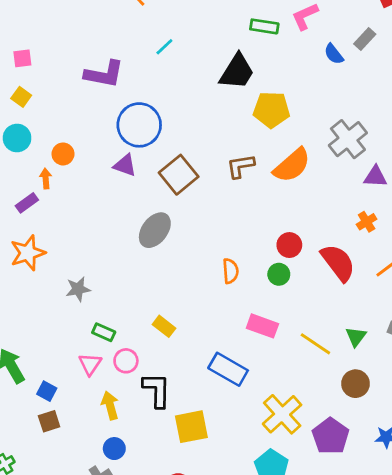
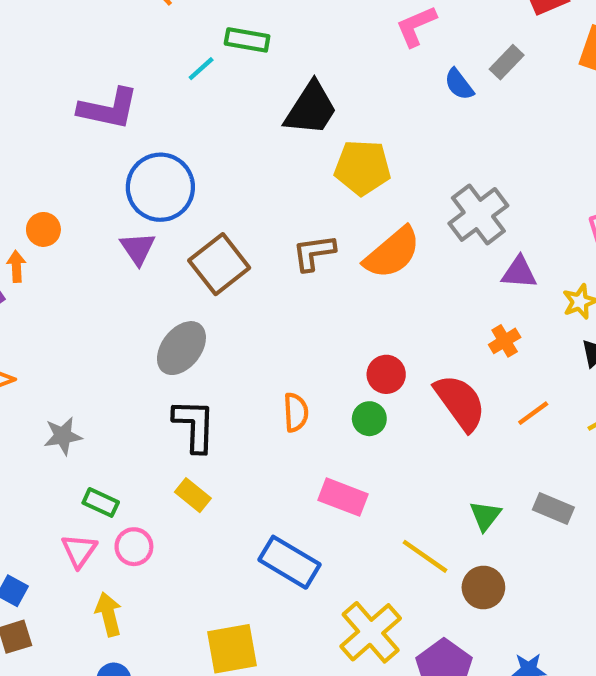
green rectangle: (264, 26) -> (247, 40), moved
purple triangle: (125, 165) -> (138, 248), turned 35
yellow line: (315, 344) -> (425, 556), moved
black L-shape: (157, 390) -> (194, 425), moved

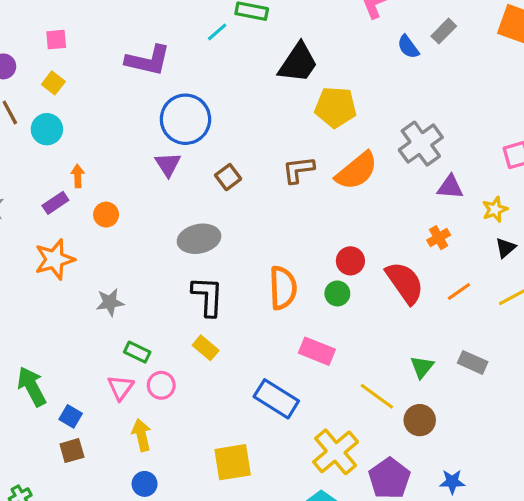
orange circle: (43, 229) -> (106, 215), moved
brown square: (219, 264) -> (228, 177), size x0.6
gray ellipse: (181, 348) -> (199, 239), turned 39
orange semicircle: (296, 412) -> (283, 288), size x1.5

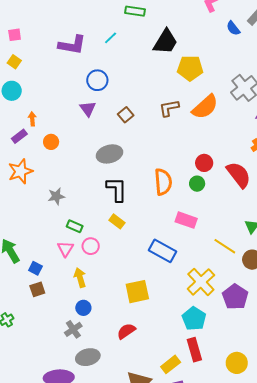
cyan line: (217, 32) -> (111, 38), moved
blue circle: (185, 119) -> (97, 80), size x0.7

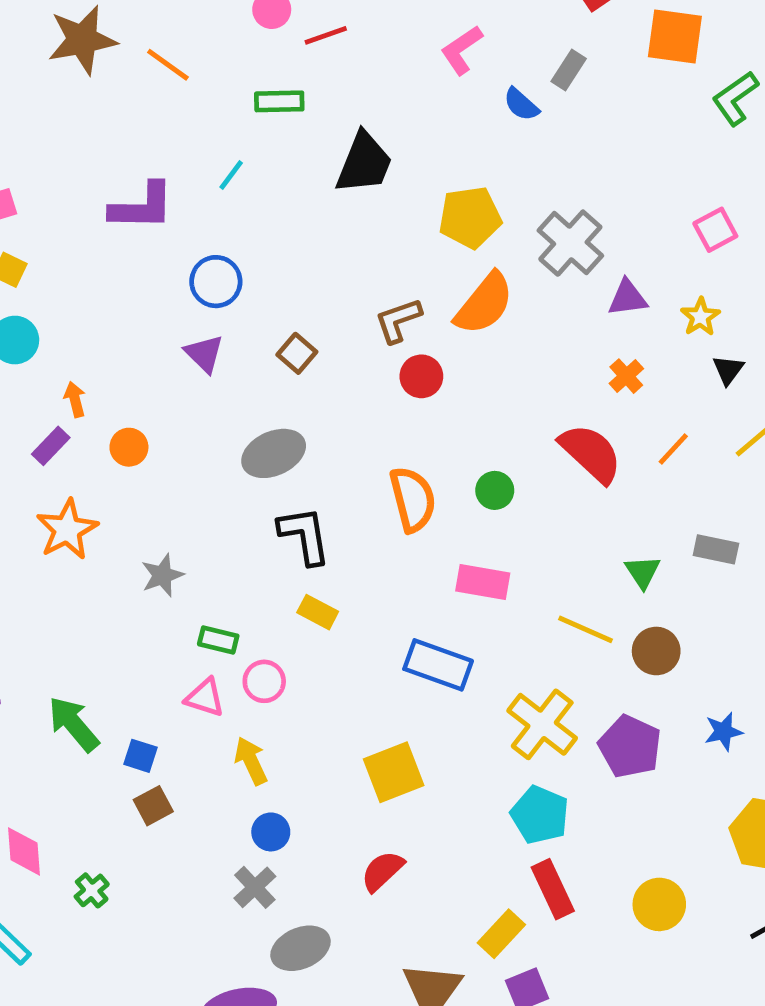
yellow pentagon: (190, 68) -> (470, 217), moved
red circle: (204, 163) -> (421, 376), moved
pink triangle: (65, 249) -> (205, 698), turned -36

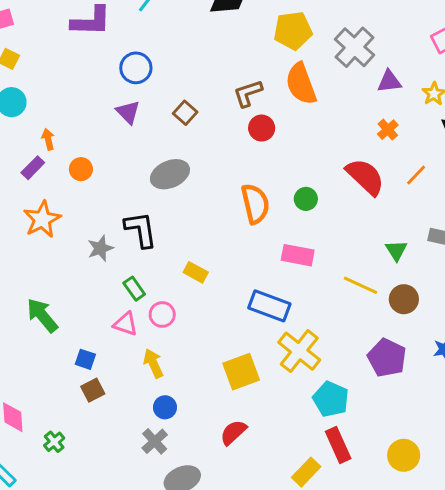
orange semicircle: (484, 304) -> (301, 84), turned 120
black L-shape: (304, 535) -> (141, 230), moved
green rectangle: (218, 640) -> (134, 289), turned 40
green arrow: (74, 724) -> (42, 315), moved
yellow cross: (542, 724) -> (299, 351), moved

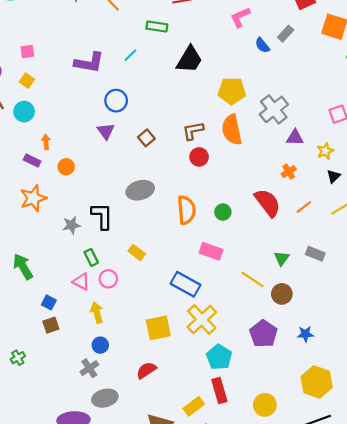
purple rectangle: (33, 168) -> (32, 160), turned 63
gray ellipse: (170, 174) -> (140, 190), moved

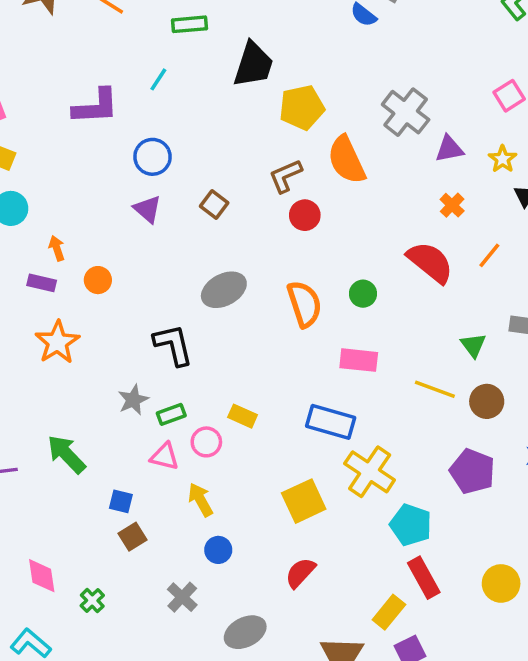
yellow pentagon: (232, 91) -> (302, 107), moved
gray star: (71, 225) -> (133, 400), moved
yellow rectangle: (137, 252) -> (243, 416), moved
green rectangle: (91, 257) -> (171, 414), turned -70
gray cross: (89, 368) -> (182, 597), moved

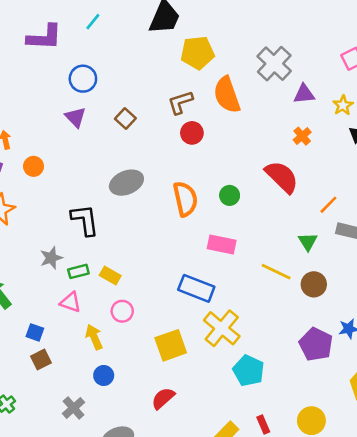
orange line: (489, 255) -> (328, 205), moved
yellow rectangle: (243, 416) -> (110, 275), moved
pink circle: (206, 442) -> (122, 311), moved
purple pentagon: (472, 471) -> (316, 344), moved
red rectangle: (424, 578) -> (263, 424), moved, size x0.6

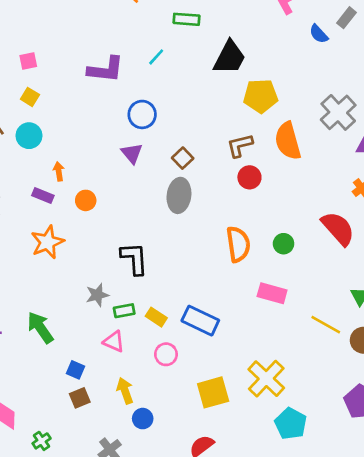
gray ellipse: (126, 183) -> (179, 195), moved, turned -64
blue rectangle: (196, 288) -> (200, 321), moved
yellow arrow: (94, 337) -> (125, 391), moved

